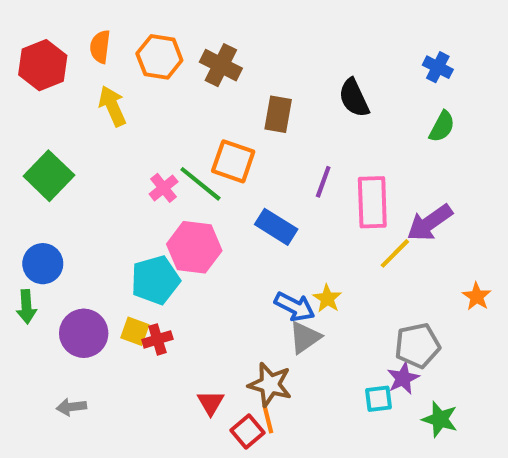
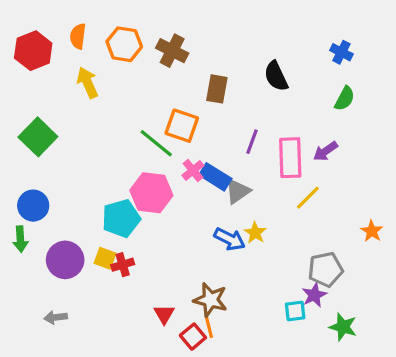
pink cross: (164, 188) -> (193, 170), moved
purple arrow: (430, 223) -> (325, 151), moved, size x0.7
gray triangle: (305, 337) -> (238, 191), moved

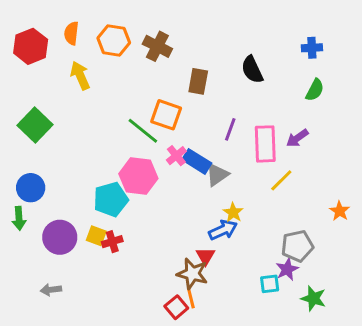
blue cross: (341, 52) -> (312, 48), turned -30
blue arrow: (230, 239) -> (223, 230), moved, turned -52
red triangle: (164, 314) -> (205, 256), moved

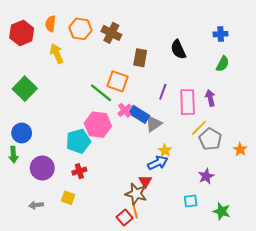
purple arrow: (297, 138) -> (210, 98), turned 112
yellow square: (96, 236) -> (68, 198), moved
gray pentagon: (297, 246) -> (210, 139), moved, turned -30
purple star: (287, 269) -> (206, 176), moved

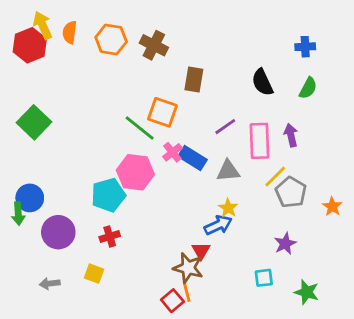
black semicircle: (178, 49) -> (262, 82), moved
yellow arrow: (57, 54) -> (43, 25), moved
purple line: (163, 92) -> (225, 127), turned 35
gray triangle: (154, 124) -> (228, 171), moved, turned 30
blue circle: (22, 133) -> (30, 198), moved

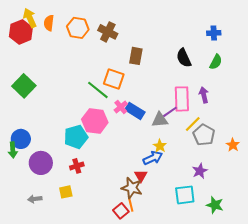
purple line: (225, 127) -> (170, 112), moved
yellow square: (94, 274) -> (66, 192), turned -32
cyan square: (264, 278) -> (185, 195), size x1.5

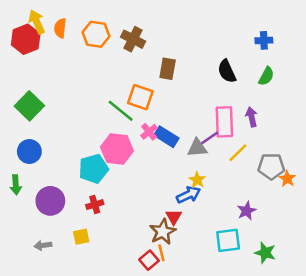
gray pentagon: (204, 135) -> (271, 166), moved, turned -30
blue circle: (21, 139) -> (29, 152), moved
brown star: (132, 188) -> (163, 232), turned 30

